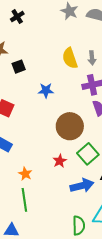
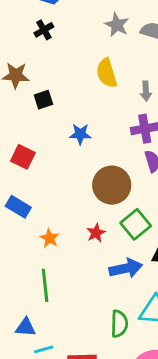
yellow semicircle: (70, 58) -> (107, 73), moved
orange star: (25, 174) -> (50, 238), moved

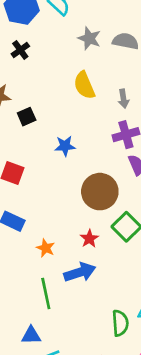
blue arrow: (126, 268) -> (80, 272), moved

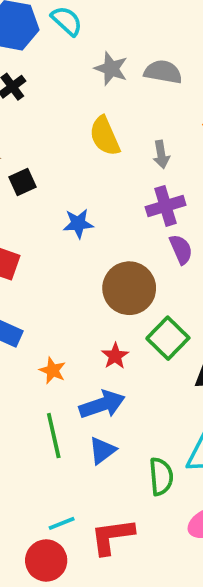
blue triangle: (31, 335) -> (102, 450), moved, turned -35

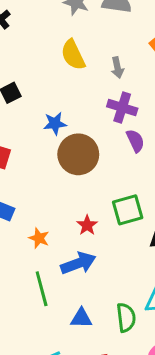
purple cross: (166, 206) -> (122, 107), turned 36
brown circle: (129, 288) -> (78, 154), moved
green square: (168, 338) -> (128, 210), turned 32
blue triangle: (102, 450) -> (81, 318), moved, turned 40

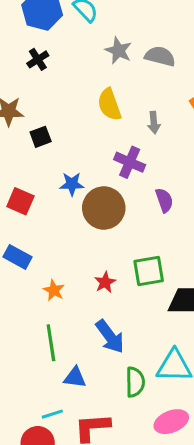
purple cross: (122, 107) -> (130, 162), moved
blue star: (55, 123) -> (72, 184), moved
blue arrow: (78, 263) -> (110, 337), moved, turned 68
blue triangle: (81, 318) -> (75, 377), moved

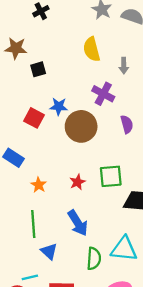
red square: (20, 201) -> (34, 118), moved
blue triangle: (75, 377) -> (49, 251), turned 30

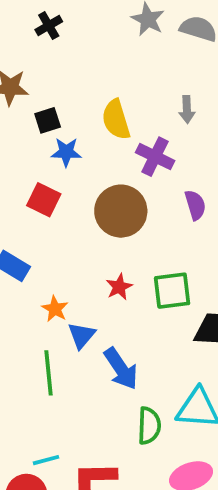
yellow semicircle: (92, 49) -> (116, 120), moved
blue star: (59, 107) -> (66, 152), moved
red star: (77, 182) -> (119, 287), moved
blue triangle: (49, 251) -> (82, 335), moved, turned 30

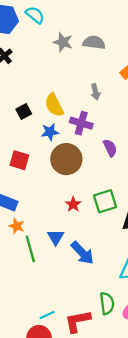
black square: (48, 120) -> (24, 111), moved
blue star: (66, 152) -> (50, 132), moved
orange star: (55, 309) -> (17, 226), moved
green line: (48, 373) -> (30, 249), moved
green semicircle: (149, 426) -> (107, 303), moved

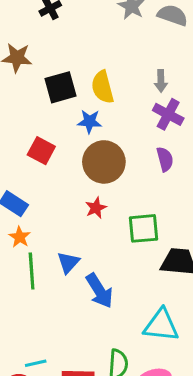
black square: (24, 111) -> (61, 87), size x1.5
purple cross: (81, 123) -> (168, 114), moved
red star: (73, 204) -> (96, 208), moved

